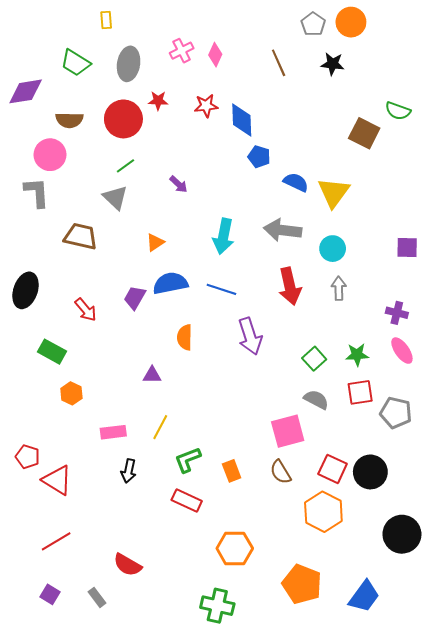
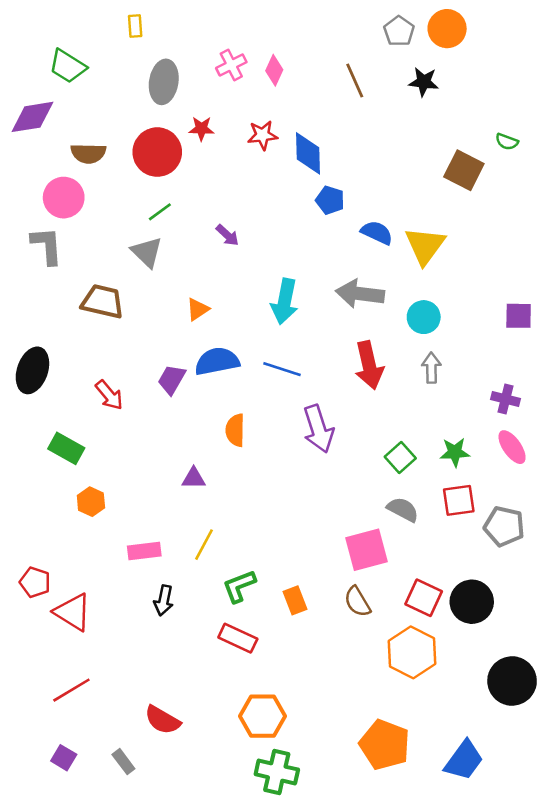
green trapezoid: (75, 63) -> (68, 66), moved
green semicircle: (398, 111) -> (507, 142), size x0.7
orange hexagon: (235, 548) -> (263, 716), moved

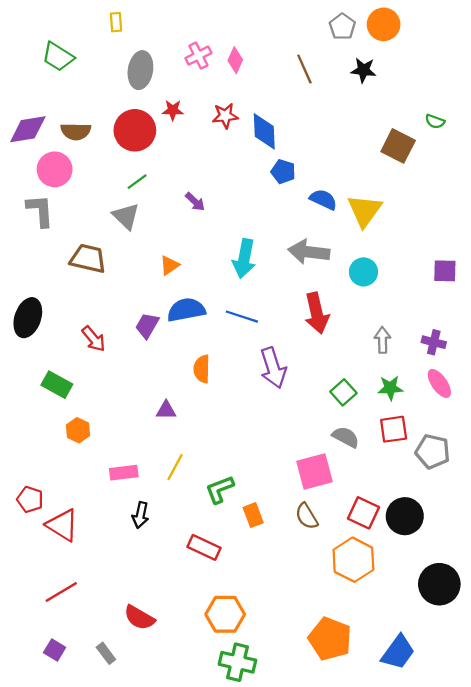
purple diamond: (32, 117) -> (28, 129), moved
gray arrow: (431, 368) -> (382, 340), moved
green L-shape: (239, 586) -> (220, 489), moved

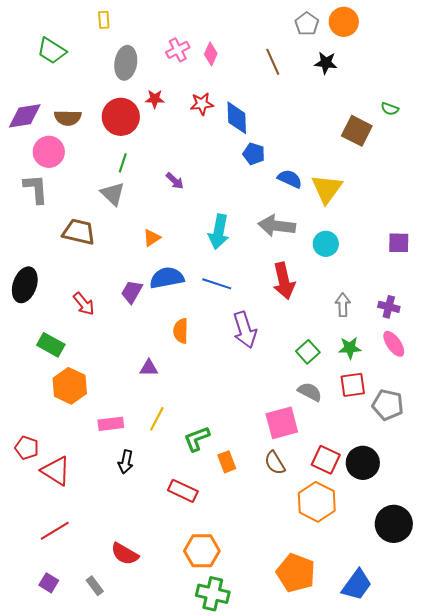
green line: (137, 182) -> (123, 163), turned -36
orange hexagon: (78, 430) -> (70, 386), size x1.6

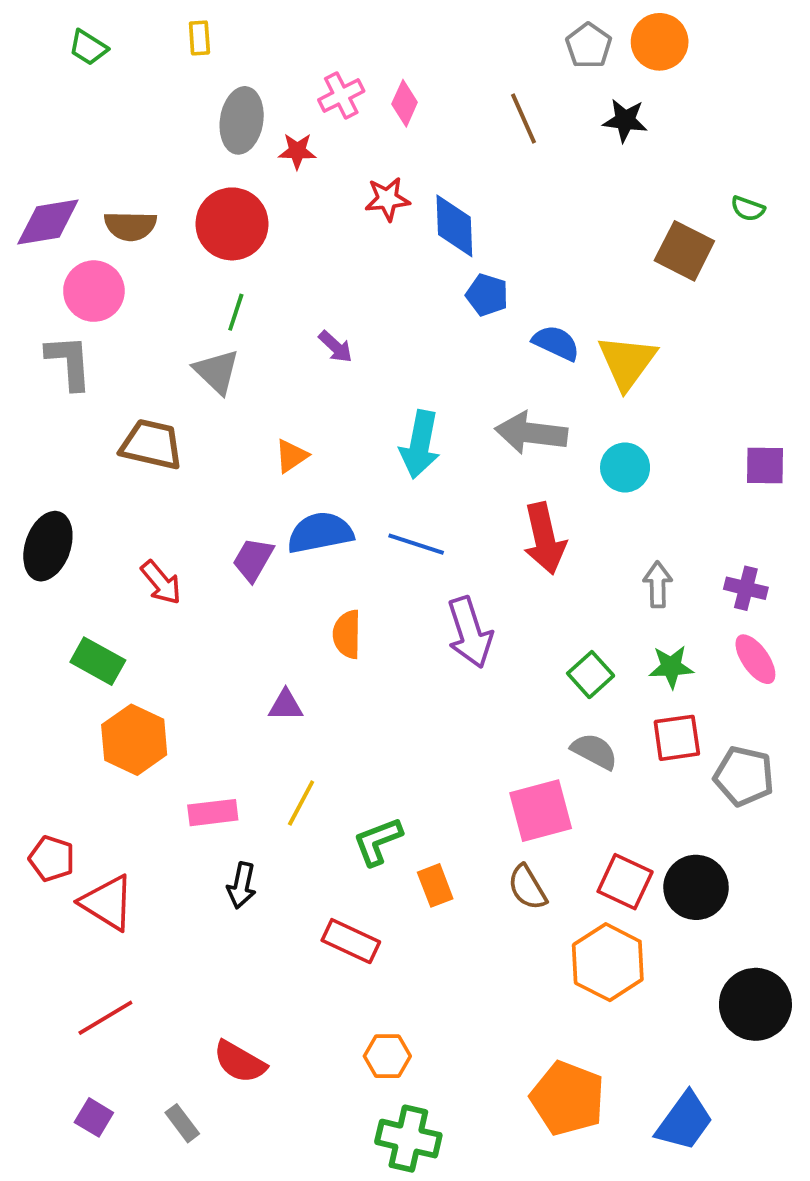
green trapezoid: (52, 51) -> (88, 48), moved, size x0.7
red star: (155, 99) -> (297, 151), moved
orange hexagon: (202, 551) -> (387, 1056), size x0.7

